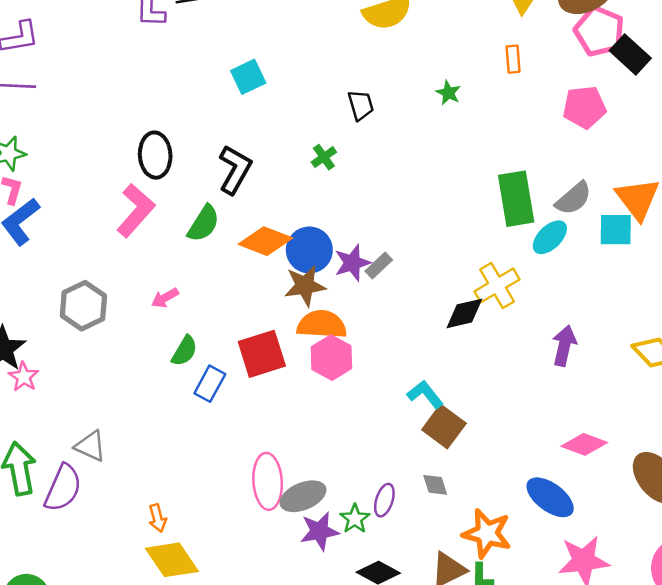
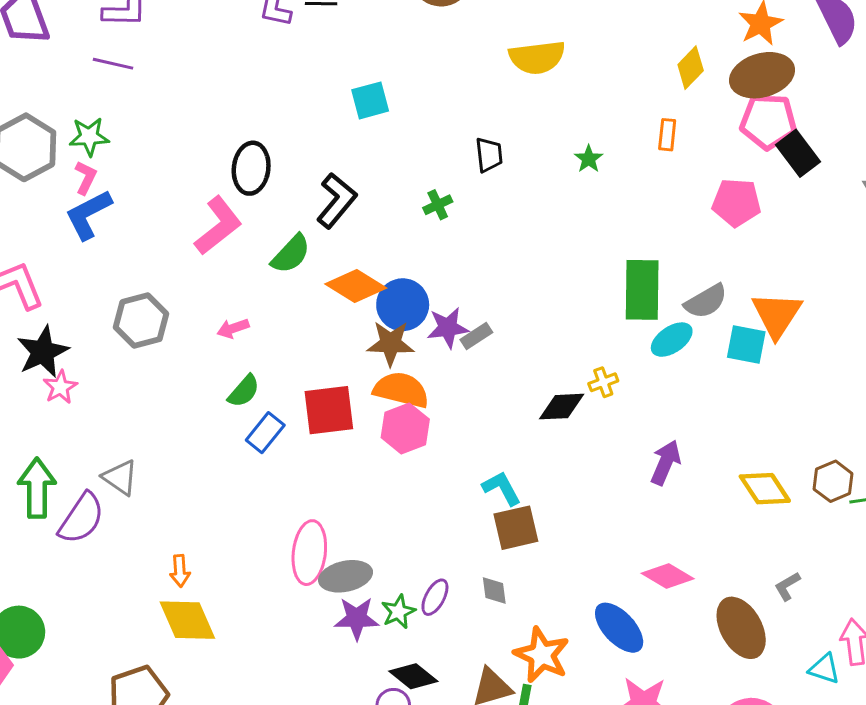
pink pentagon: (599, 31) -> (768, 121), turned -30
yellow cross: (497, 285) -> (603, 382), size x0.6
brown square: (444, 426) -> (516, 528), turned 30

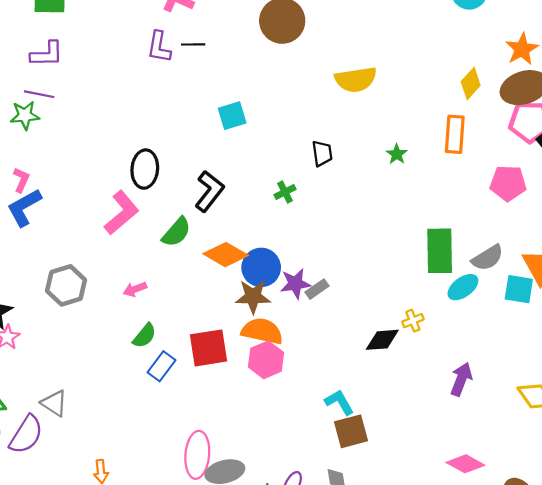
orange rectangle: (667, 135) -> (455, 134), size x1.6
green star: (89, 137) -> (25, 115), moved

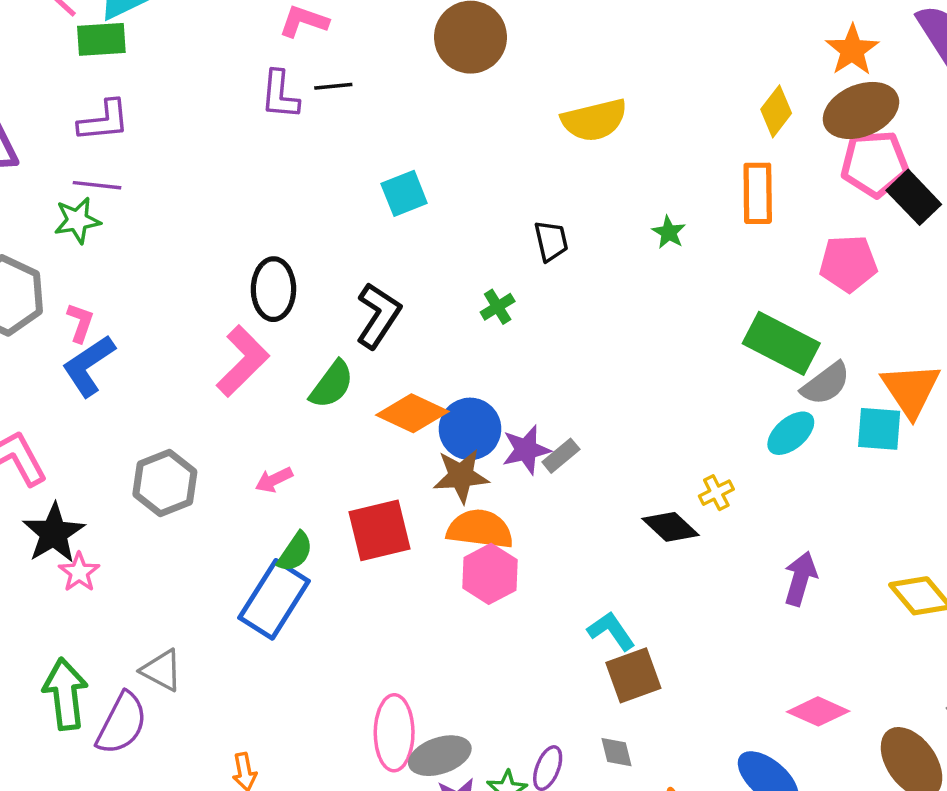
green rectangle: (440, 251) -> (781, 343), moved, turned -57
black diamond: (382, 340) -> (671, 527), turned 52
red square: (209, 348) -> (379, 530), moved
blue rectangle: (161, 366) -> (274, 599), moved, size x1.6

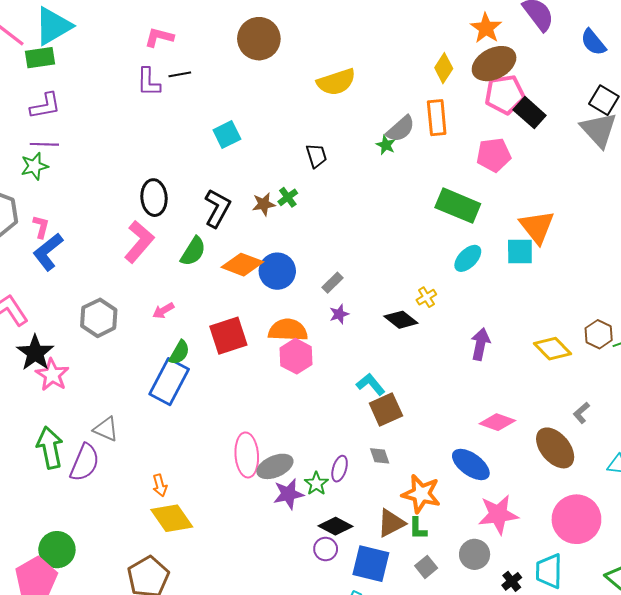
gray semicircle: (826, 384) -> (401, 129), moved
purple star: (526, 450) -> (339, 314), moved, size x0.7
brown star: (461, 476) -> (264, 204), moved, size x0.7
pink star: (79, 572) -> (52, 375), size x1.4

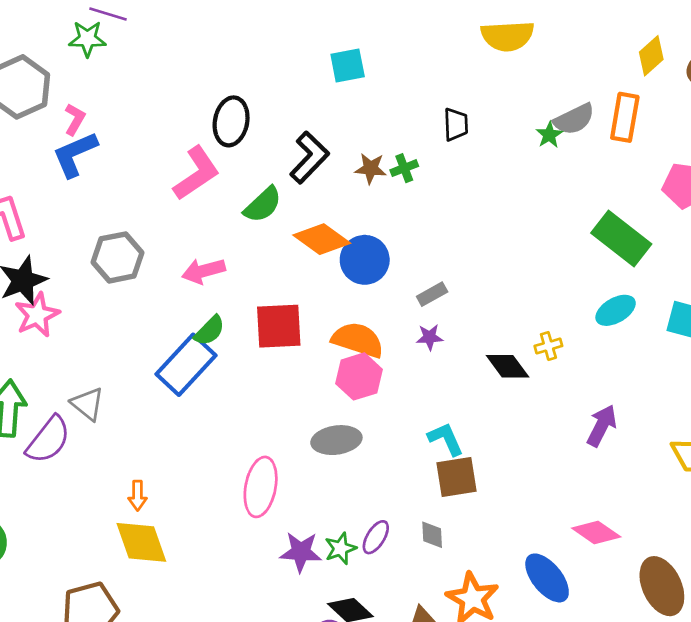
pink arrow: (163, 311) -> (203, 271), size x1.4
gray ellipse: (275, 466) -> (336, 440), moved

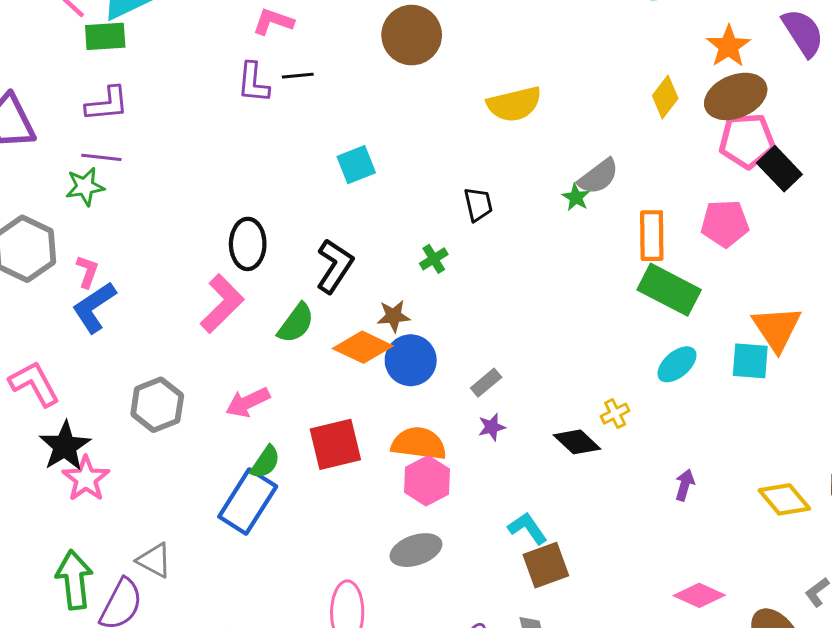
orange rectangle: (625, 117) -> (652, 236), moved
brown star: (371, 168) -> (394, 316), moved
purple arrow: (602, 426) -> (685, 485), size x0.7

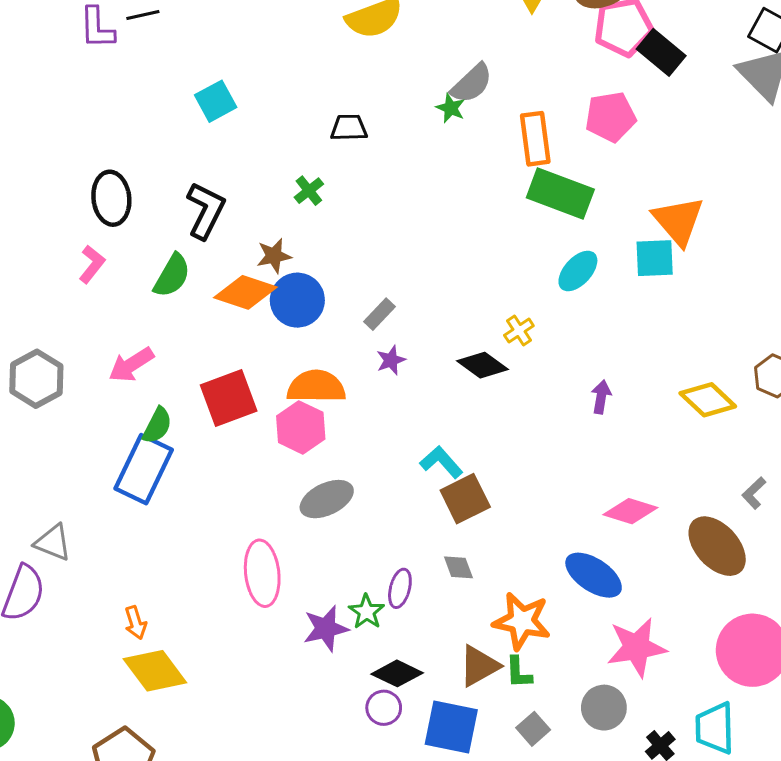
black trapezoid: (478, 204) -> (349, 128), turned -72
pink L-shape: (222, 304) -> (92, 264), size x0.6
pink hexagon: (427, 481) -> (301, 427), moved

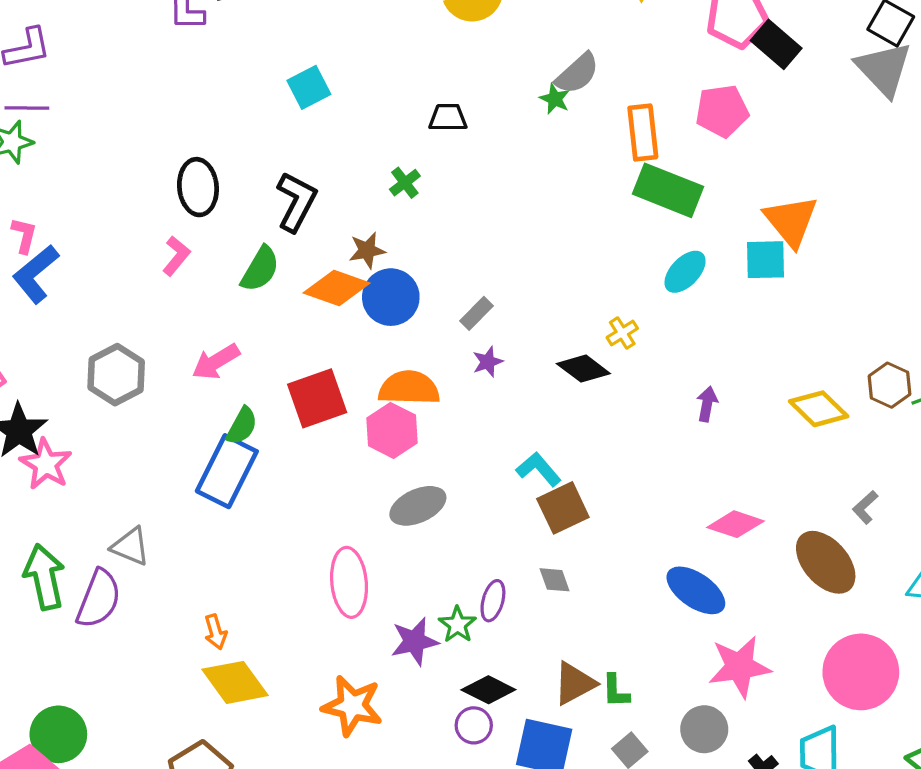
orange star: (522, 621) -> (352, 706), moved

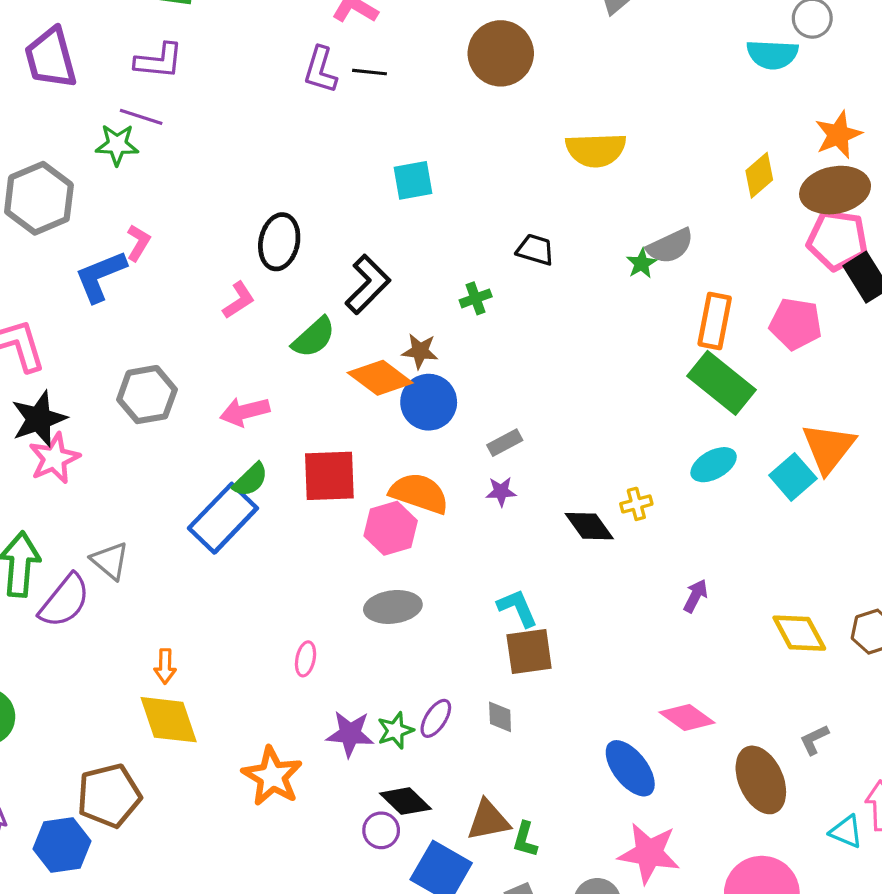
pink L-shape: (24, 235) -> (138, 243), moved
cyan square: (765, 260) -> (793, 477), turned 33
pink ellipse: (349, 582) -> (306, 659), size x0.5

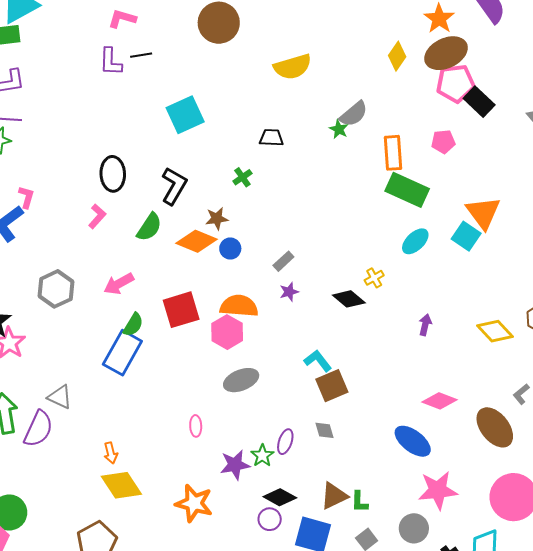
cyan square: (413, 180) -> (185, 115), size x1.4
pink pentagon: (796, 324) -> (443, 142), size x0.7
blue circle: (429, 402) -> (230, 248), size x0.6

